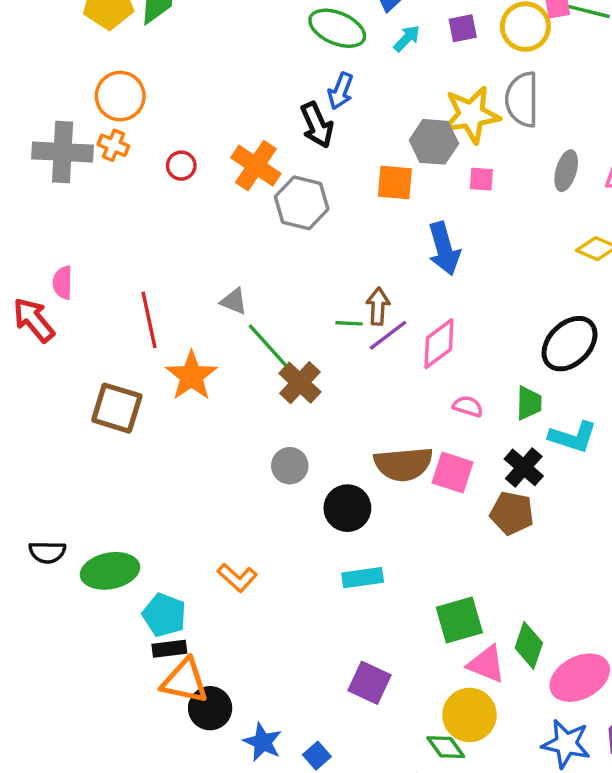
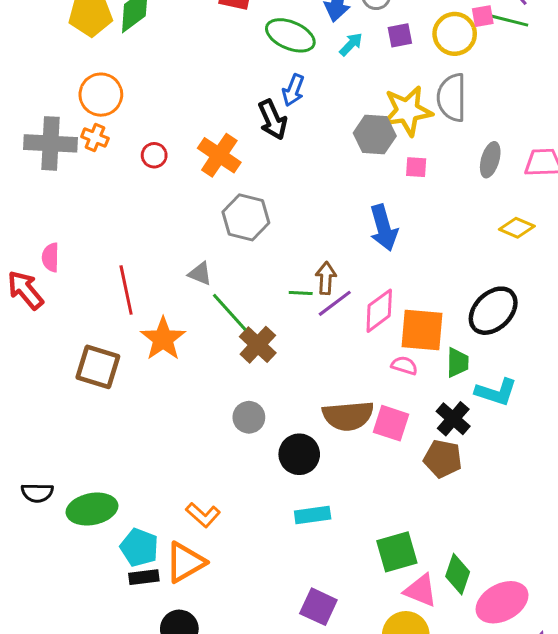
orange square: (395, 183) -> (422, 330), moved, size x1.4
gray hexagon: (302, 203) -> (246, 217), moved
orange triangle: (185, 681) -> (185, 562), moved, turned -42

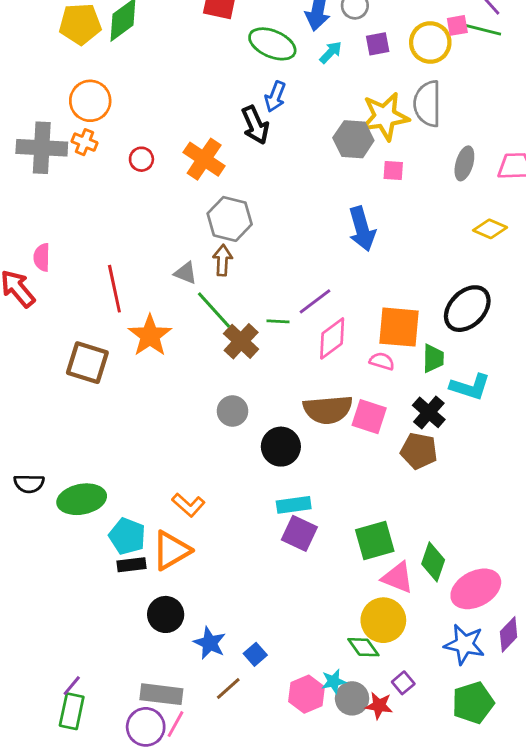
brown arrow: (326, 278) -> (223, 260), moved
green line: (301, 293) -> (278, 321), moved
pink diamond: (379, 311) -> (332, 338), moved
purple square: (318, 607) -> (299, 533), moved

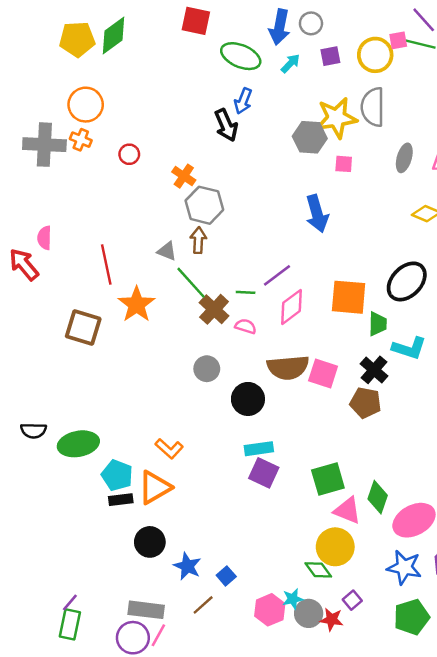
orange cross: (204, 159) -> (184, 176), moved, size x0.7
pink semicircle: (382, 361) -> (246, 326), moved

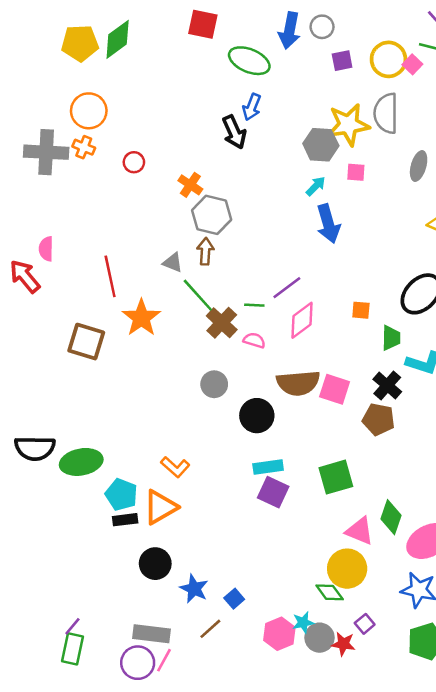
pink square: (398, 40) -> (412, 64), moved, turned -36
cyan arrow: (290, 63) -> (316, 186), moved
orange square: (349, 297) -> (361, 310), size x0.5
black semicircle: (34, 430) -> (35, 448), size x1.5
green square: (328, 479) -> (336, 477), moved

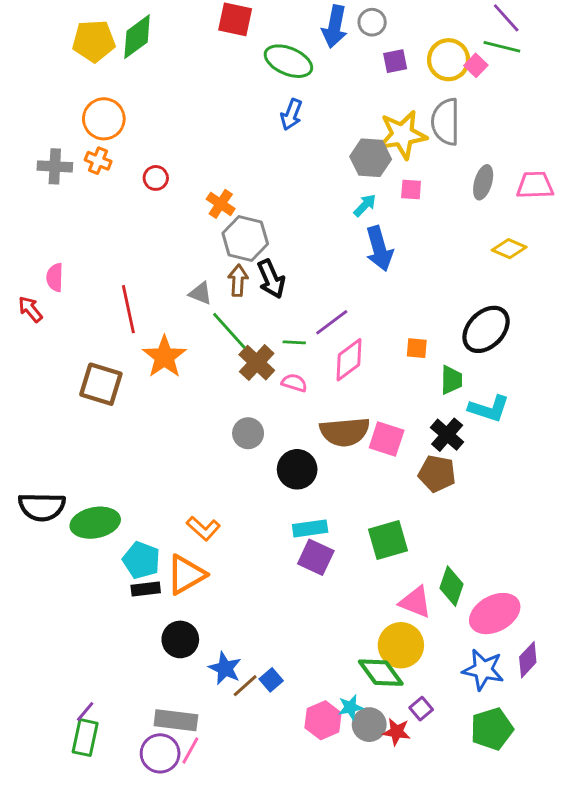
black arrow: (234, 132) -> (271, 279), moved
gray cross: (46, 152) -> (55, 166), size x0.7
red arrow: (25, 276) -> (30, 309), size x0.7
green diamond: (330, 592) -> (381, 673), size x1.4
brown line: (210, 629) -> (245, 686), moved

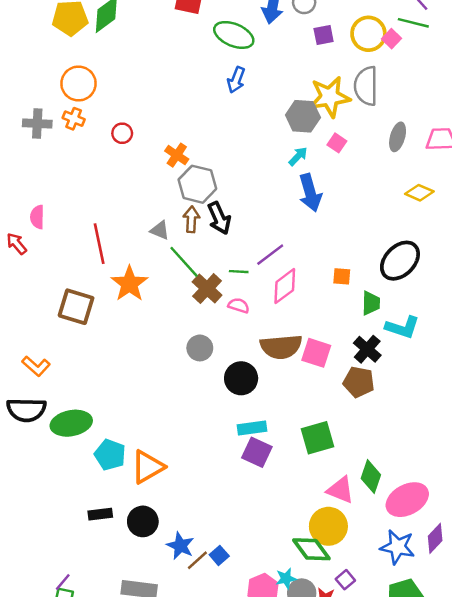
pink square: (411, 190) -> (337, 143), turned 30
orange L-shape: (203, 528) -> (36, 366), moved
black rectangle: (146, 589) -> (100, 514), moved

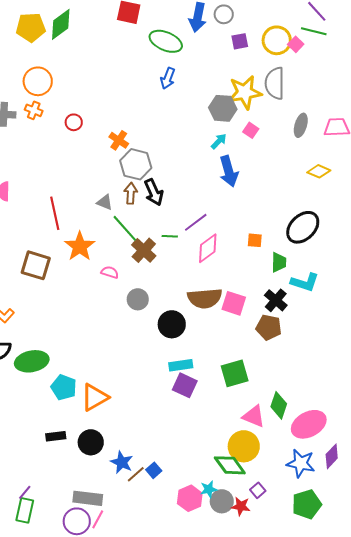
pink semicircle: (239, 305) -> (110, 272), moved

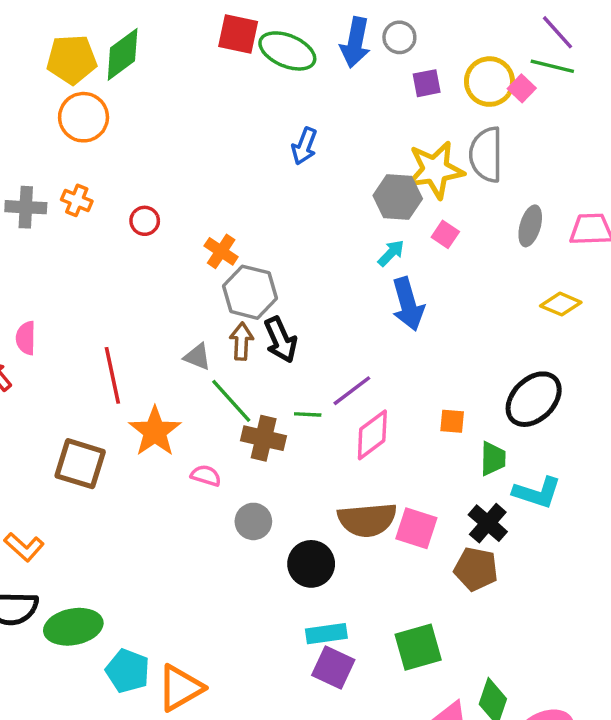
green ellipse: (166, 41) -> (287, 51), moved
orange circle: (38, 81) -> (84, 117), moved
brown cross: (144, 250) -> (264, 438), turned -30

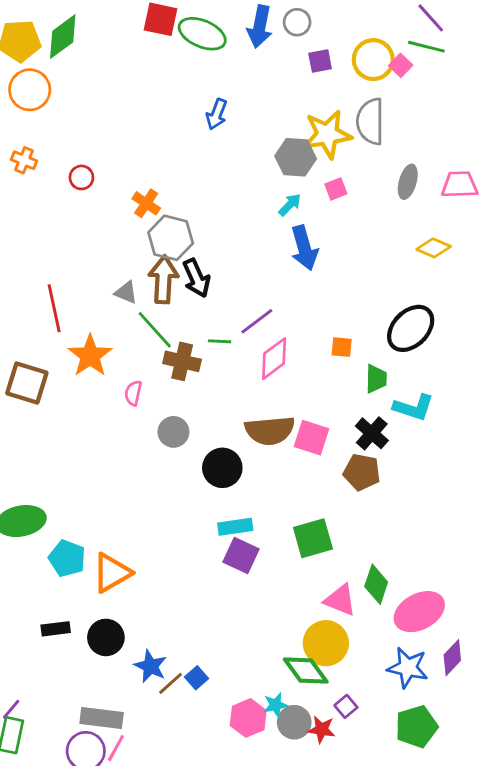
pink square: (445, 234) -> (336, 189), turned 35
brown arrow: (241, 341) -> (163, 280), size x1.5
pink semicircle: (206, 476) -> (133, 393), turned -95

